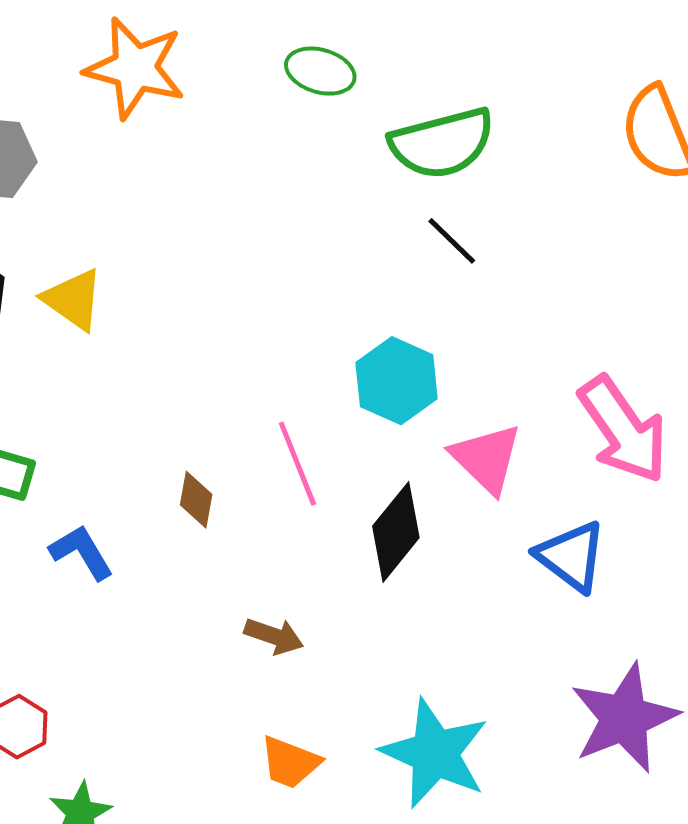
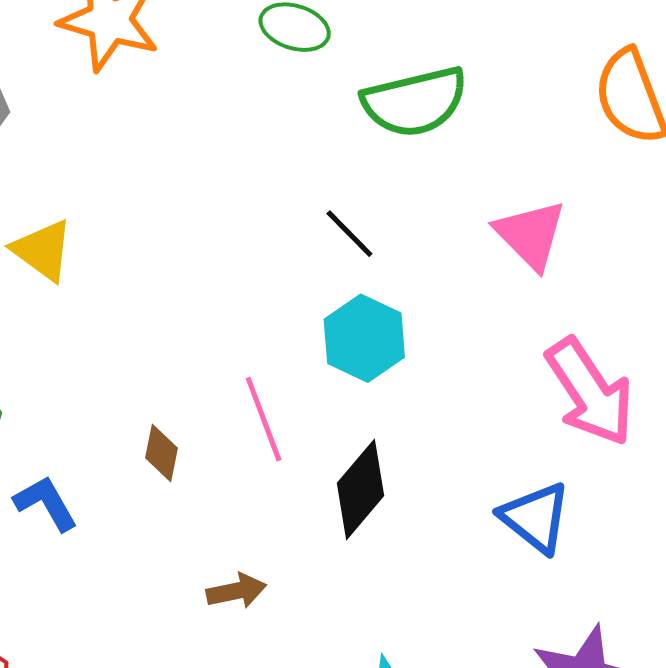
black line: (452, 241) -> (349, 234), moved
pink triangle: (486, 458) -> (531, 235), moved
brown arrow: (274, 636) -> (236, 591), turned -32

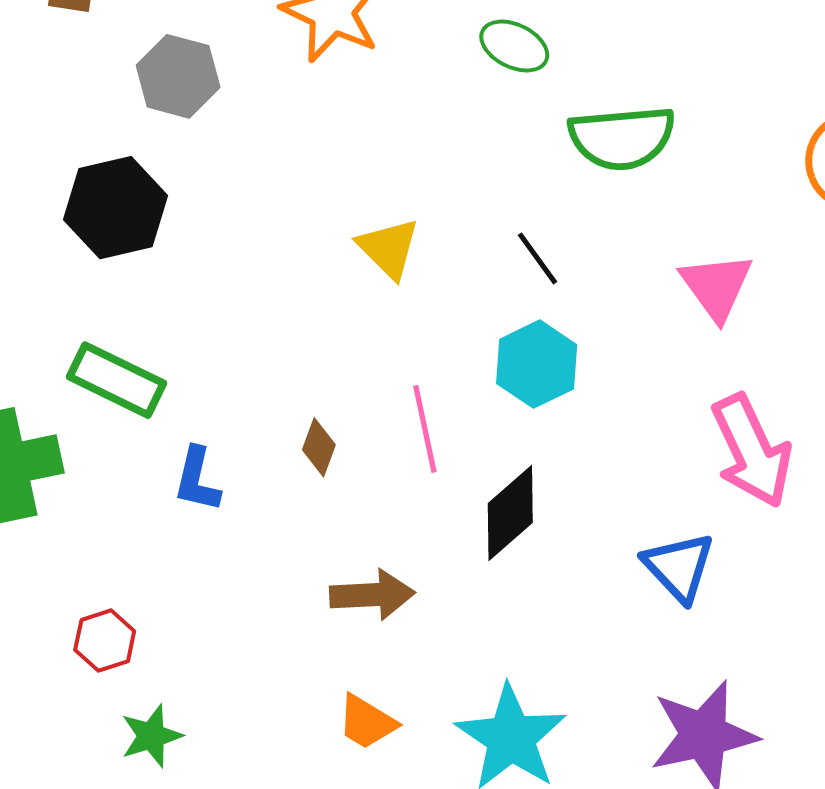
yellow triangle: (43, 250) -> (389, 248), moved
blue L-shape: (46, 503) -> (197, 480), turned -146
brown arrow: (236, 591) -> (372, 595), size x1.4

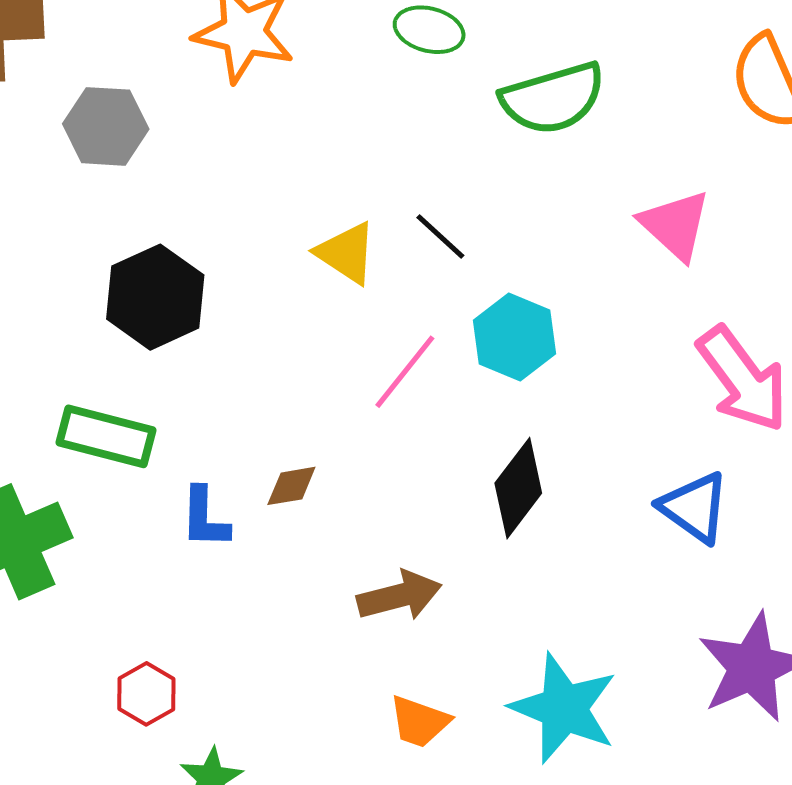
black hexagon: (116, 208) -> (155, 297), moved
black line: (538, 258) -> (440, 236), moved
pink line: (425, 429) -> (405, 372), moved, turned 62
brown diamond: (319, 447) -> (291, 486), moved, turned 72

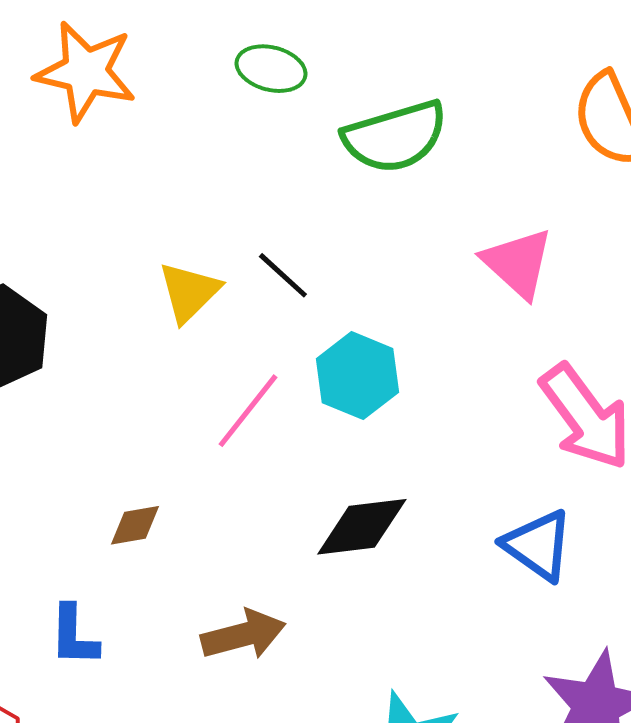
yellow triangle: (346, 253) -> (189, 292), turned 42
black diamond: (518, 488) -> (362, 527), turned 46
blue L-shape: (205, 518) -> (74, 636), moved

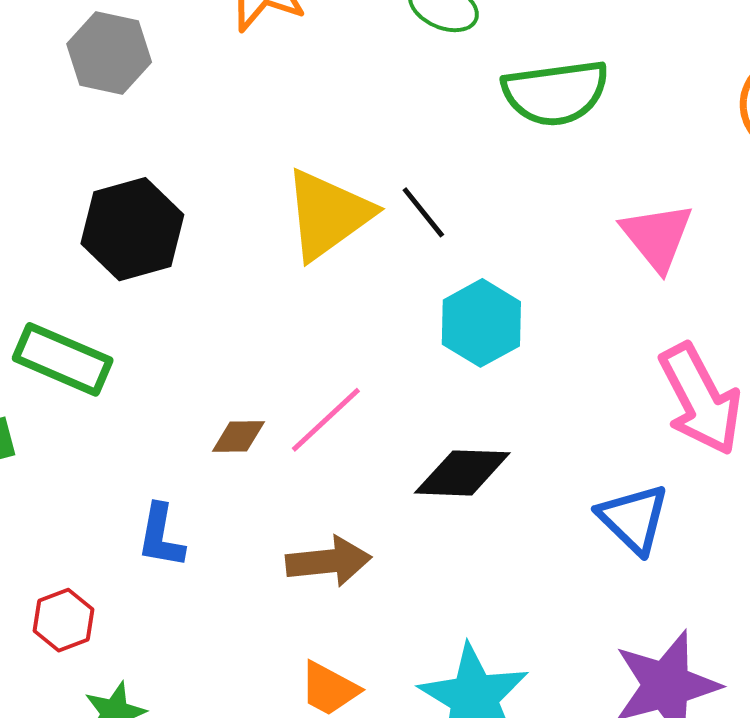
yellow triangle: (189, 292) -> (328, 214), size x1.5
pink line: (248, 411) -> (326, 420), moved

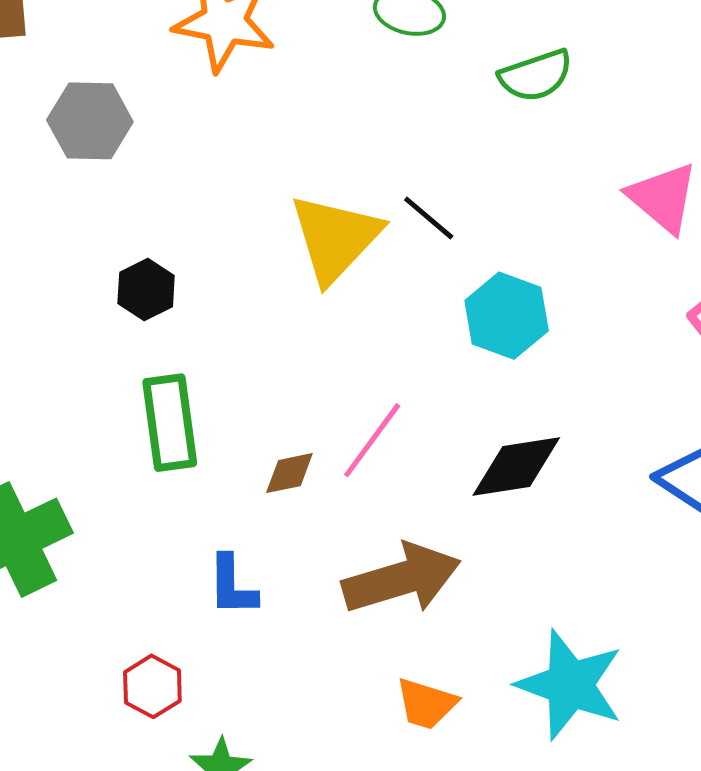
green semicircle: (555, 93) -> (536, 76), size x0.7
black hexagon: (132, 229) -> (146, 289), size x0.6
green rectangle: (63, 359) -> (170, 423), moved, turned 70
brown arrow: (329, 561) -> (402, 579), size x1.4

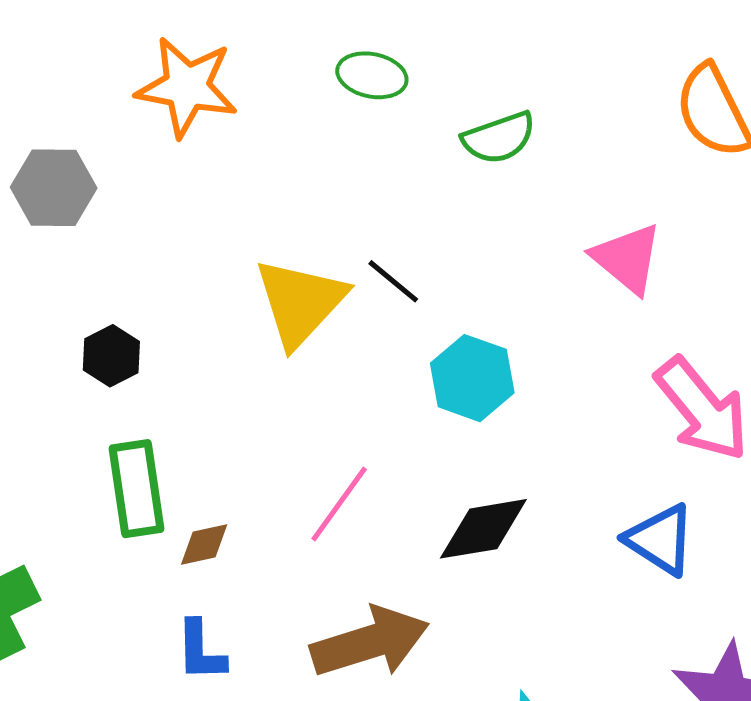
brown diamond: (289, 473) -> (204, 544), moved

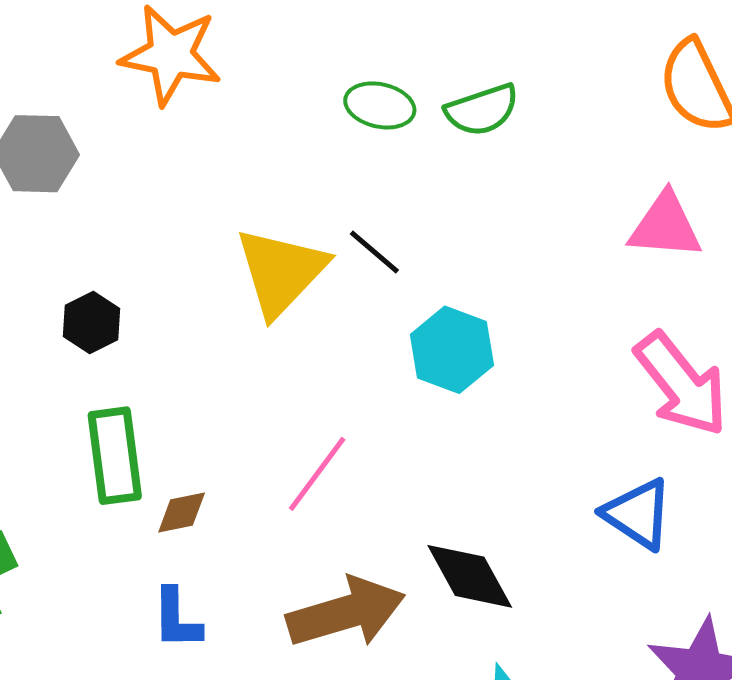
green ellipse: (372, 75) -> (380, 105), moved
pink triangle: (627, 258) -> (665, 226), moved, turned -36
black diamond: (483, 529) -> (470, 576), moved, turned 70

